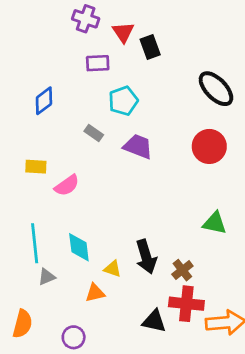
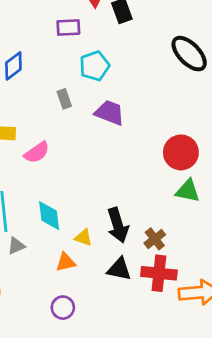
gray rectangle: (94, 133) -> (64, 99), turned 36
red circle: (209, 146) -> (181, 152), moved
black triangle: (154, 321) -> (119, 269), moved
purple circle: (74, 337) -> (63, 308), moved

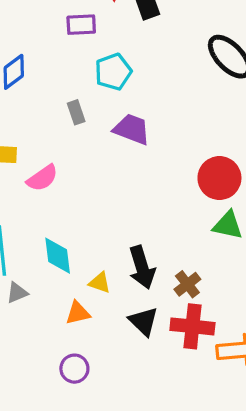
black triangle: (119, 269) -> (144, 321), turned 32

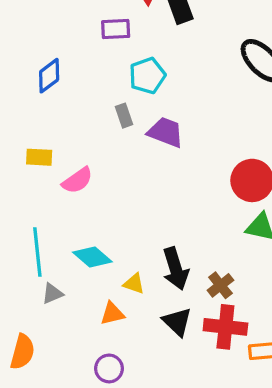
gray rectangle: (76, 112) -> (124, 116), moved
cyan diamond: (58, 256) -> (92, 257), turned -42

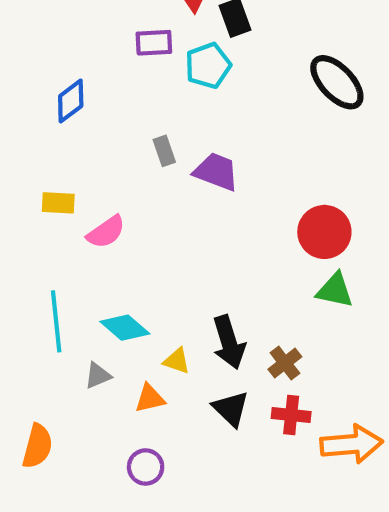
cyan pentagon: (147, 76) -> (208, 66), moved
gray triangle: (52, 294) -> (98, 375), moved
red cross: (225, 327) -> (291, 415), size x0.7

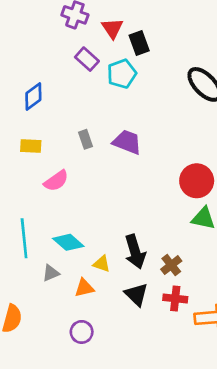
purple rectangle: (154, 43) -> (87, 59), turned 45
gray rectangle: (164, 151) -> (86, 139), moved
yellow rectangle: (58, 203) -> (31, 146), moved

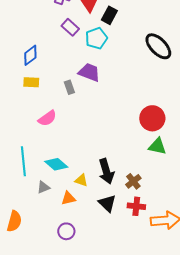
black rectangle: (139, 43) -> (109, 15), turned 48
purple trapezoid: (127, 142) -> (89, 72), moved
yellow rectangle: (31, 146) -> (31, 82), moved

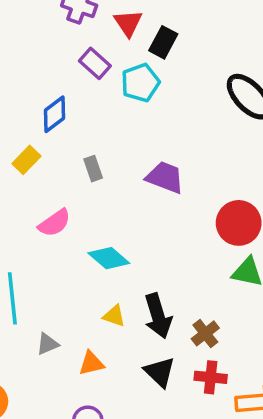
blue diamond: (30, 55) -> (54, 114), moved
purple trapezoid: (89, 72) -> (165, 177), moved
yellow rectangle: (31, 82) -> (26, 160), turned -49
cyan diamond: (56, 164) -> (109, 258), moved
yellow triangle: (81, 180) -> (114, 316), moved

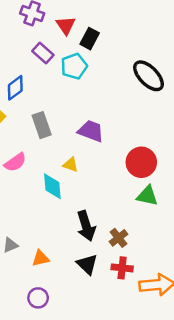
gray rectangle: (93, 169) -> (42, 125), size x1.5
cyan diamond: (109, 258) -> (52, 186), turned 44
yellow triangle: (114, 316) -> (70, 165), moved

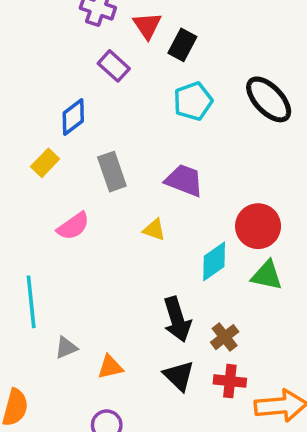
cyan pentagon: (74, 66) -> (193, 101), moved
cyan diamond: (52, 186) -> (214, 261), moved, turned 60

